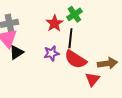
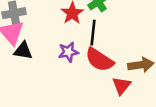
black triangle: (16, 52) -> (23, 51), turned 42

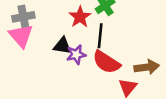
black triangle: (23, 51) -> (62, 46), moved

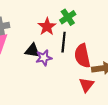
red semicircle: (106, 62) -> (82, 56), moved, turned 45

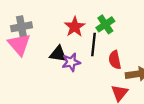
green cross: (68, 17) -> (105, 24), moved
red semicircle: (82, 56) -> (115, 60), size x0.7

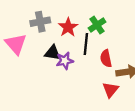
gray cross: (22, 27) -> (40, 22), moved

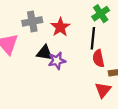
green cross: (97, 25) -> (101, 14), moved
black line: (86, 44) -> (93, 38), moved

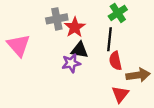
gray cross: (32, 21) -> (57, 19), moved
black triangle: (45, 53) -> (80, 50), moved

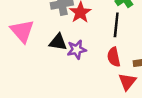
black triangle: (80, 50) -> (58, 42), moved
red semicircle: (115, 61) -> (114, 57), moved

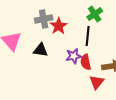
purple star: (77, 50) -> (74, 56), moved

